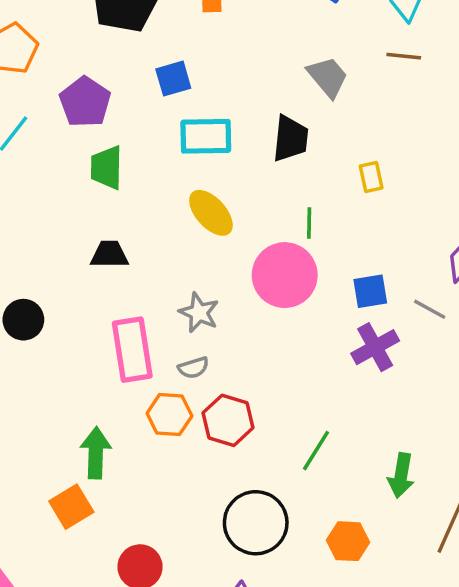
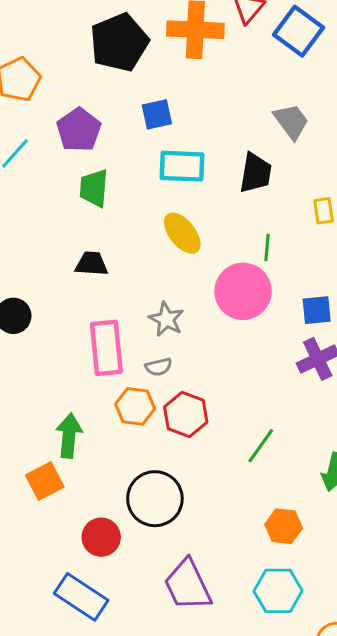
black circle: (256, 523) -> (155, 499), moved

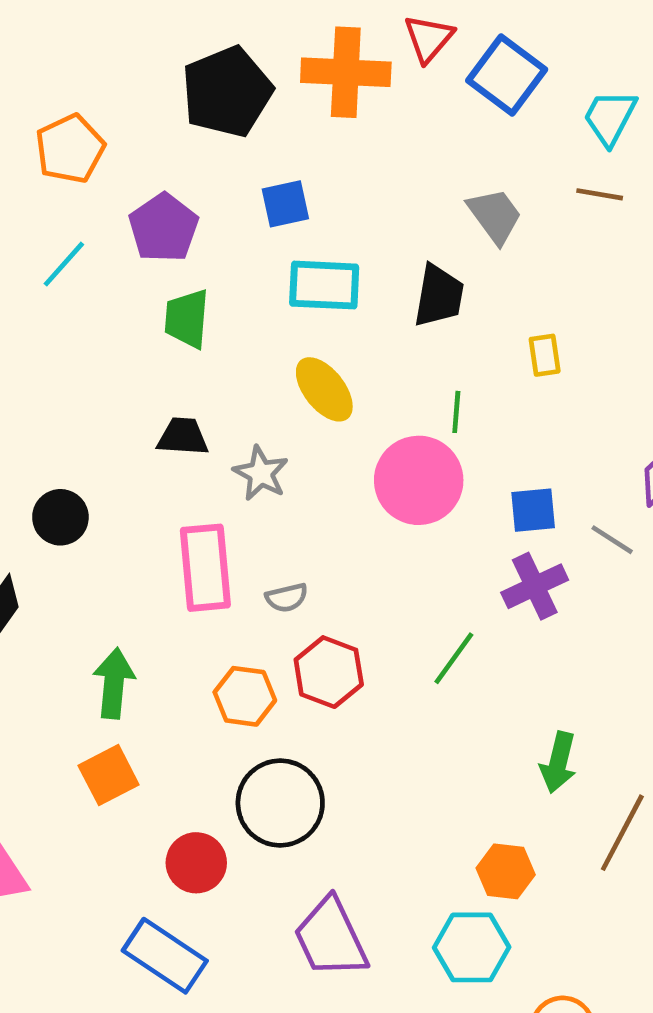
gray star: (166, 319) -> (261, 473), moved
orange hexagon: (135, 406) -> (245, 696), moved
green arrow: (69, 436) -> (114, 683), moved
green line: (261, 446) -> (454, 658), moved
orange hexagon: (284, 526) -> (506, 871), moved

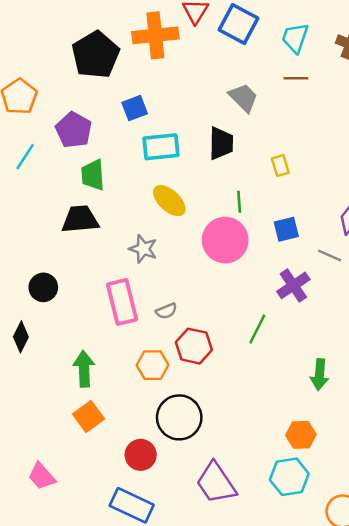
black trapezoid: (183, 437) -> (80, 219), moved, size x1.4
blue square: (533, 510) -> (286, 229), moved

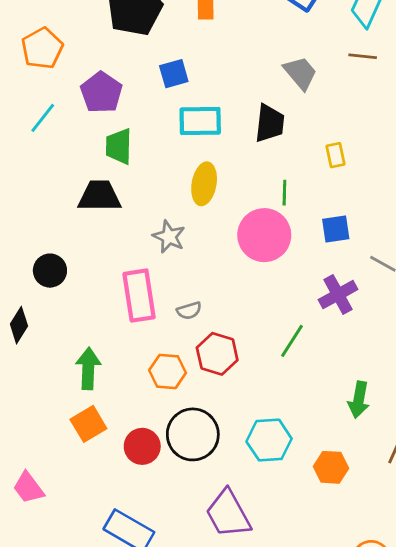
yellow ellipse: (169, 201) -> (204, 184), turned 52
red circle: (141, 455) -> (142, 446), moved
cyan hexagon: (289, 477) -> (269, 440), moved

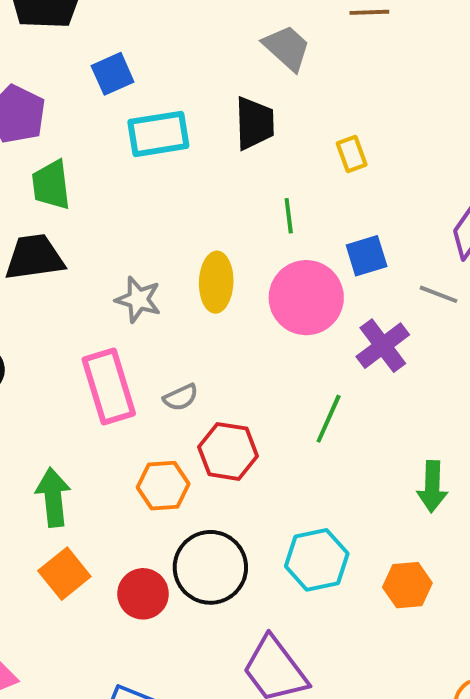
yellow ellipse: (204, 184) -> (216, 282), moved
pink circle: (264, 235) -> (306, 298), moved

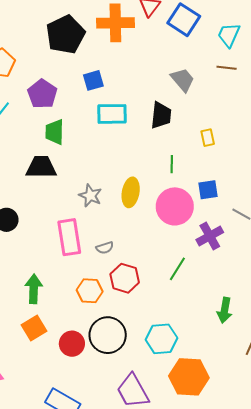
orange hexagon: (407, 585) -> (189, 377), moved, size x1.6

